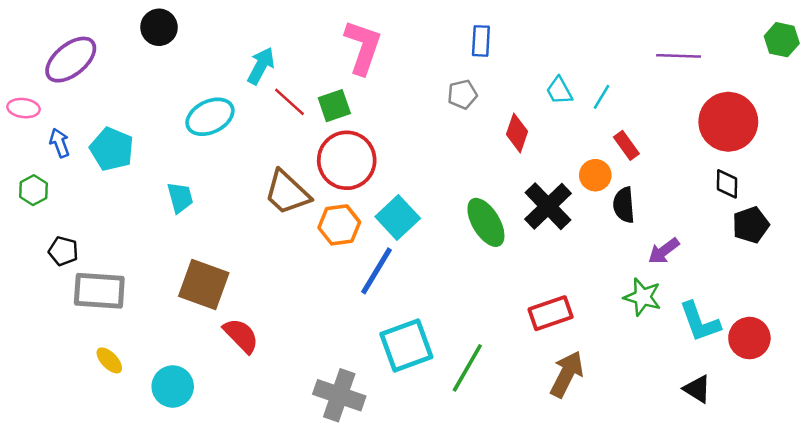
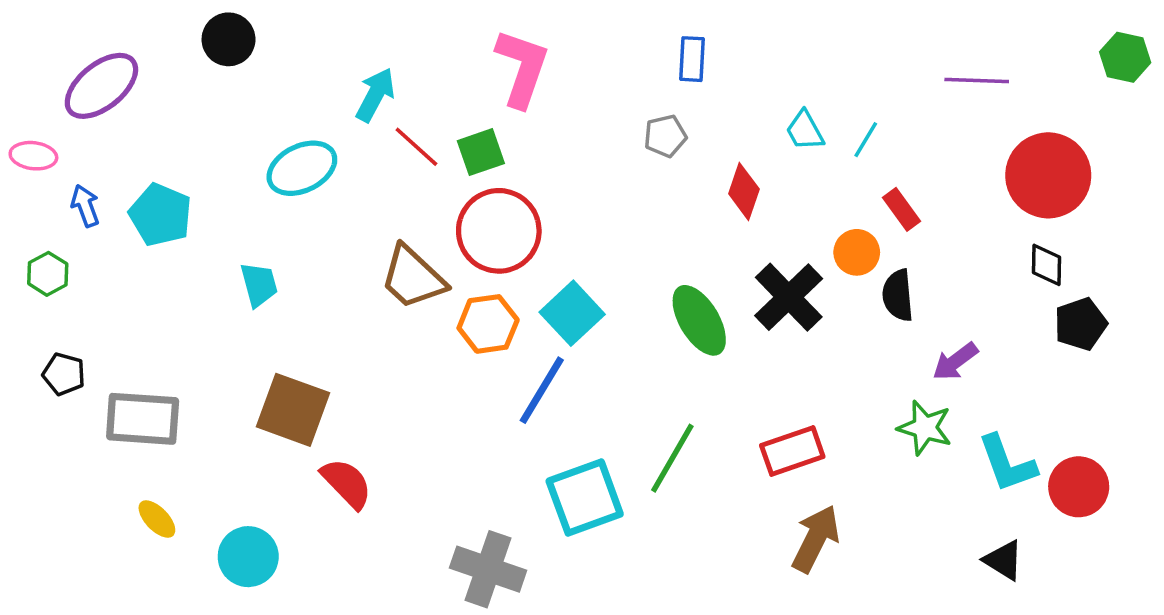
black pentagon: (63, 251) -> (64, 374), moved
green line: (467, 368) -> (672, 458), moved

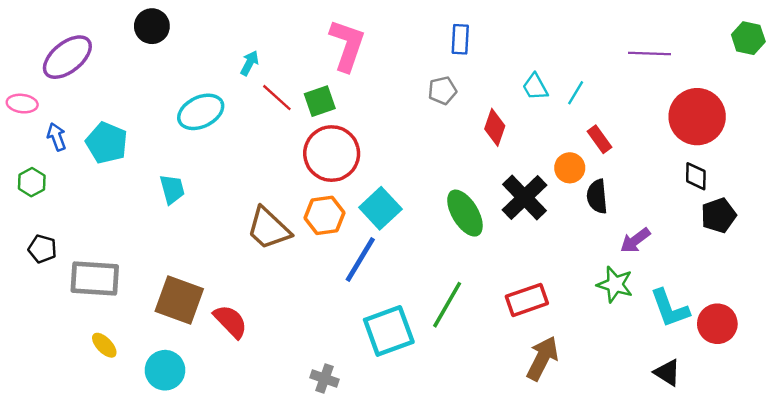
cyan arrow: (375, 95) -> (250, 63), size x0.7
brown trapezoid: (413, 277) -> (269, 229), moved
brown square: (293, 410) -> (179, 300), moved
gray cross: (488, 569) -> (325, 379), size x0.6

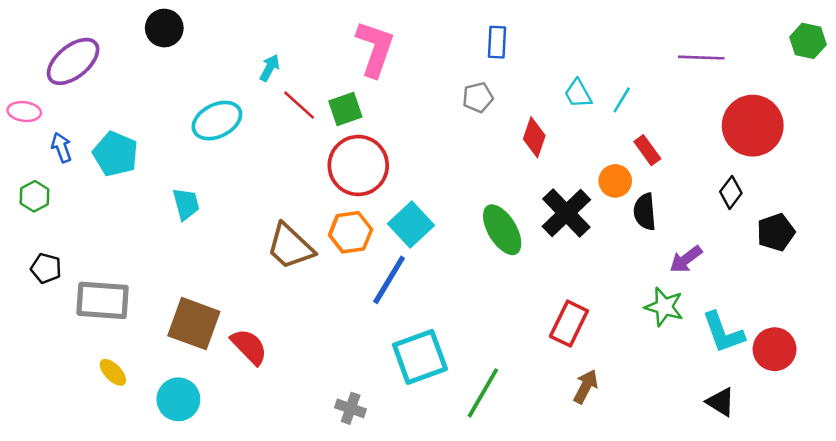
black diamond: (696, 176) -> (731, 192), moved, turned 36
red rectangle: (527, 300) -> (569, 324), turned -45
green line: (447, 305) -> (483, 393), moved
brown arrow: (542, 358) -> (586, 386), size x0.7

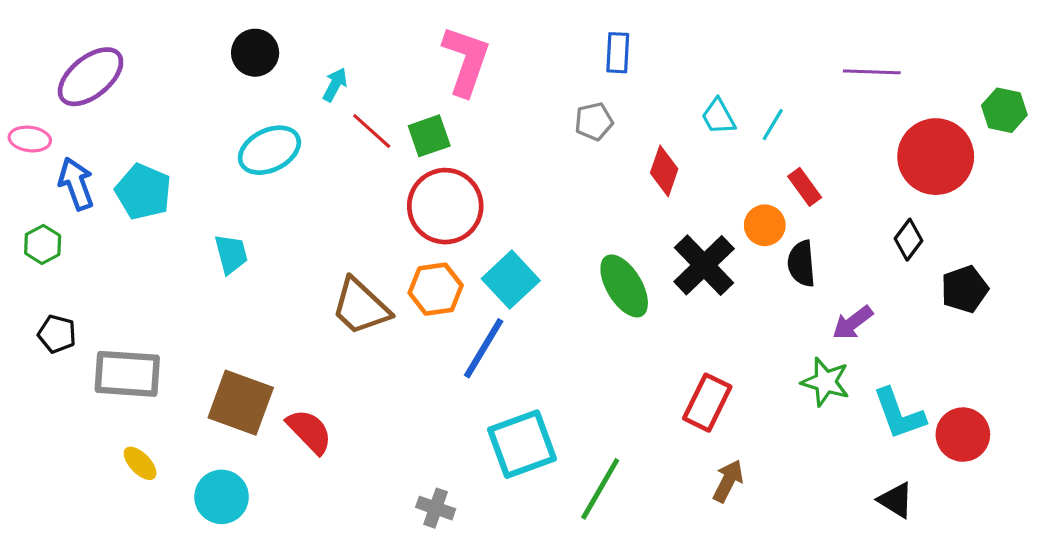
black circle: (164, 28) -> (255, 53), moved
green hexagon: (808, 41) -> (1004, 110), moved
blue arrow: (61, 147) -> (76, 184), size x1.4

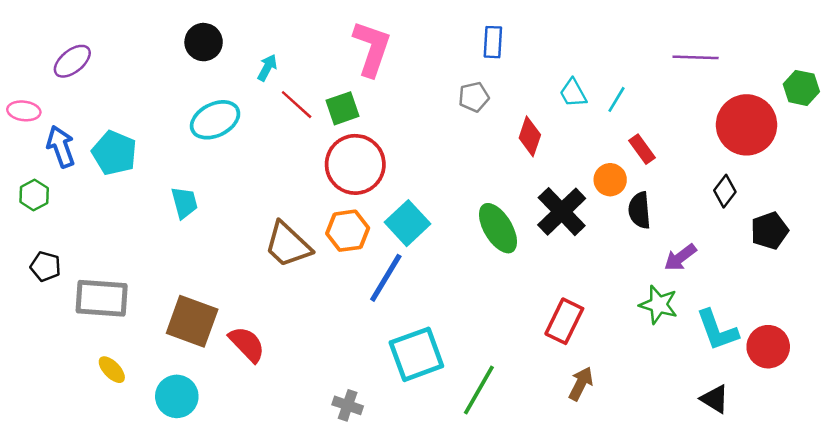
purple ellipse: (91, 77) -> (72, 61), size x0.7

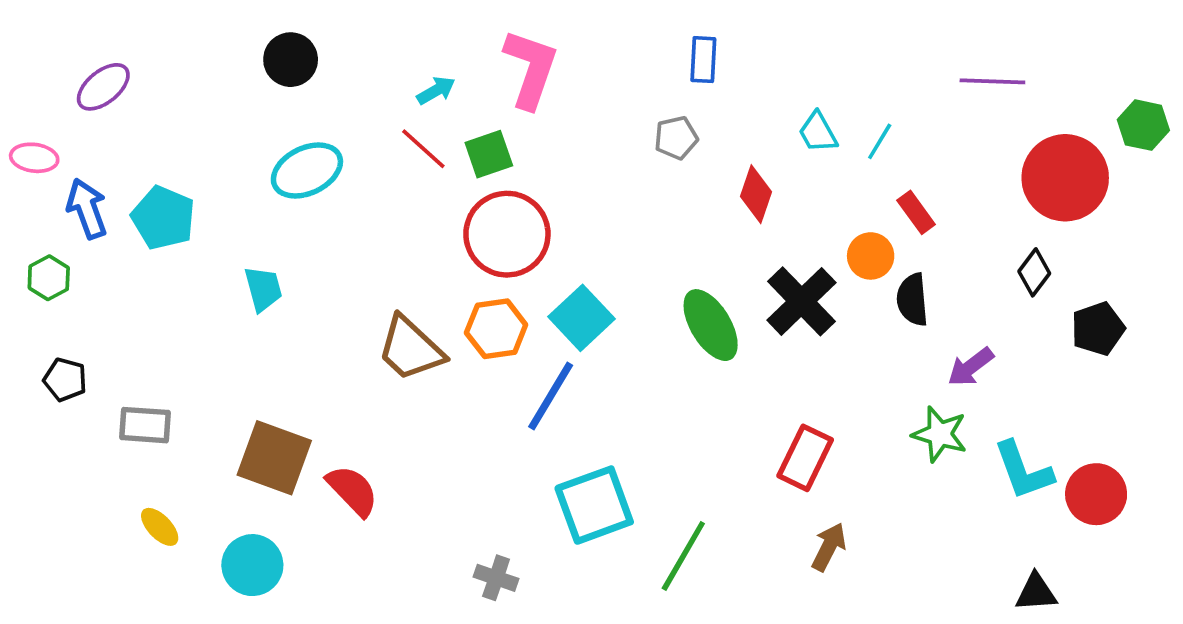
cyan arrow: (267, 68) -> (436, 90), moved, turned 32
gray rectangle: (102, 298) -> (145, 425), size x0.7
black triangle: (715, 399) -> (1036, 592), moved, turned -36

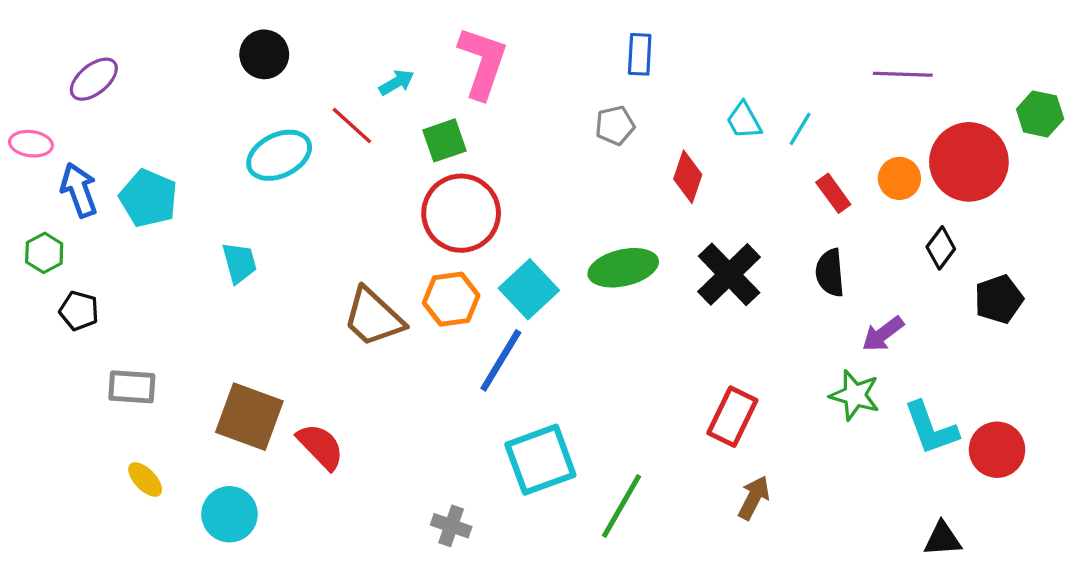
red line: (423, 149) -> (352, 125), moved
orange circle: (871, 256) -> (899, 178), moved
green ellipse: (711, 325) -> (623, 268), moved, turned -72
black pentagon: (65, 380) -> (79, 311), moved

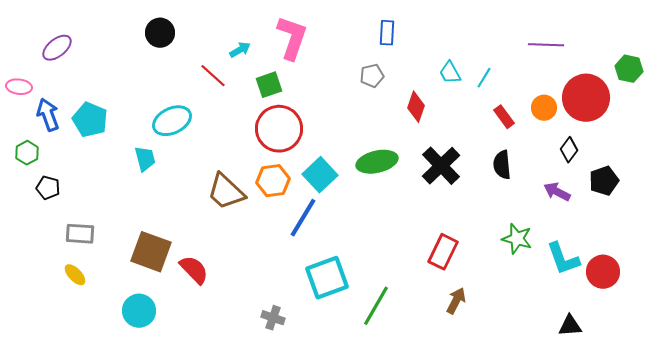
cyan ellipse: (279, 155) -> (172, 121), moved
purple arrow: (883, 334) -> (557, 192), moved, turned 64
yellow ellipse: (145, 479) -> (75, 275), moved

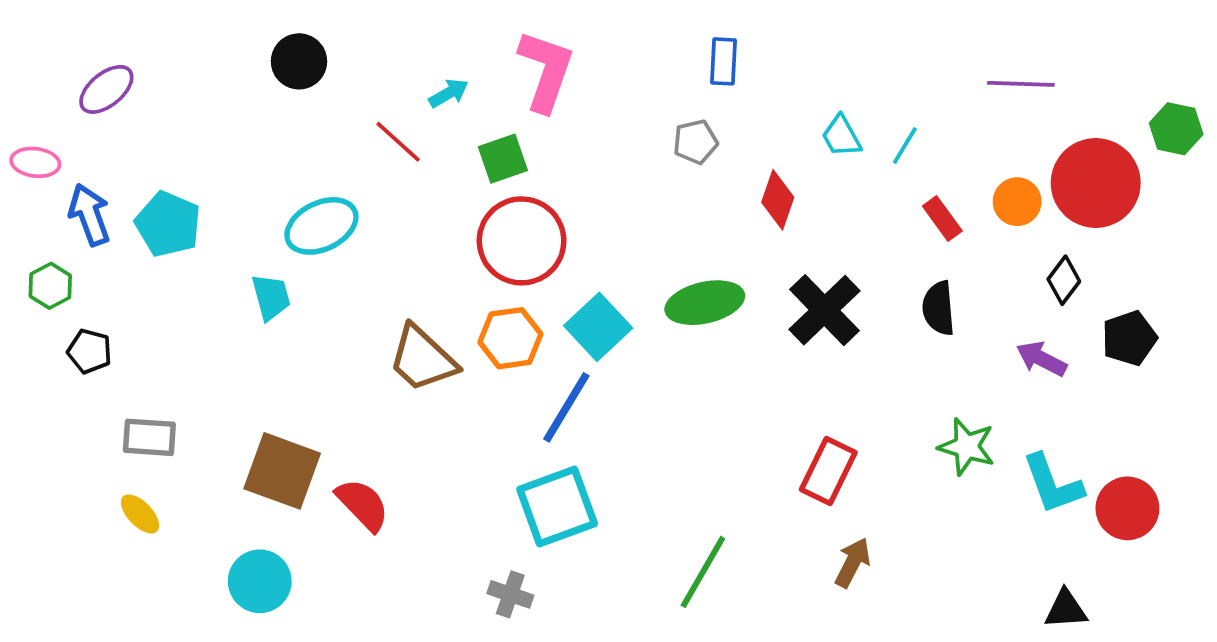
cyan square: (327, 278) -> (557, 506), moved

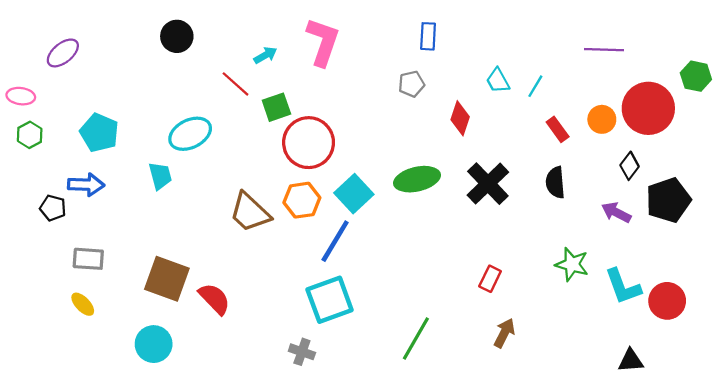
green square: (503, 159) -> (276, 107), moved
blue arrow: (90, 215) -> (86, 185), moved, turned 112
green hexagon: (50, 286) -> (30, 135), moved
black pentagon: (1129, 338) -> (668, 200), size x1.4
red rectangle: (828, 471) -> (490, 279), size x0.7

